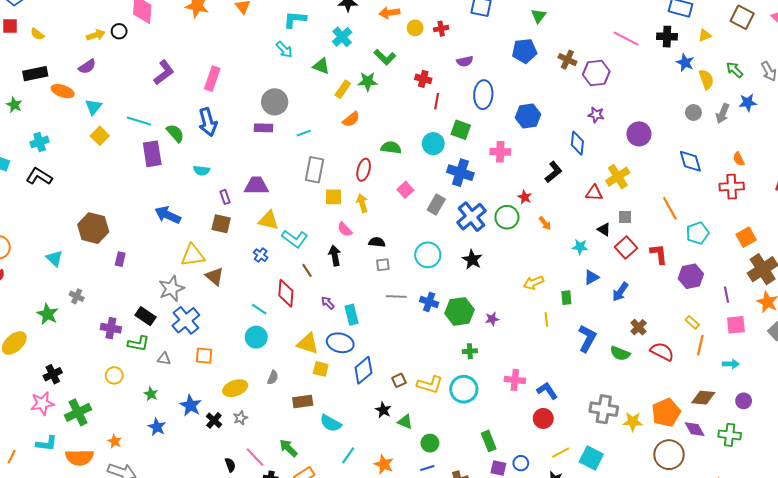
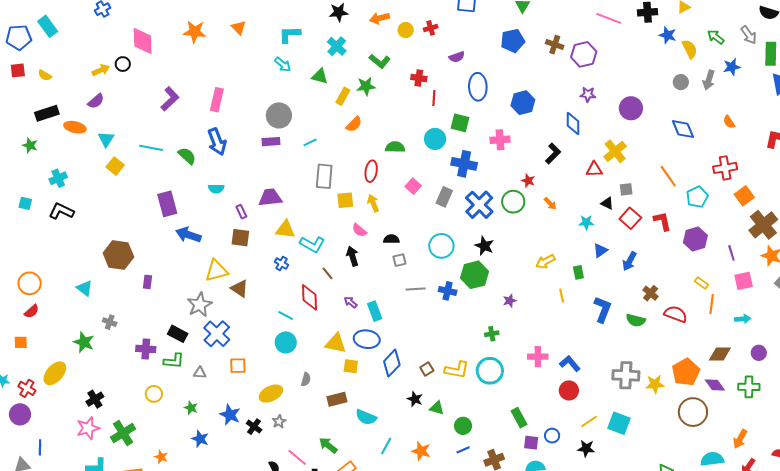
purple rectangle: (152, 154) -> (167, 204), moved
red cross: (732, 187) -> (725, 168), moved
green hexagon: (459, 311) -> (474, 275), moved

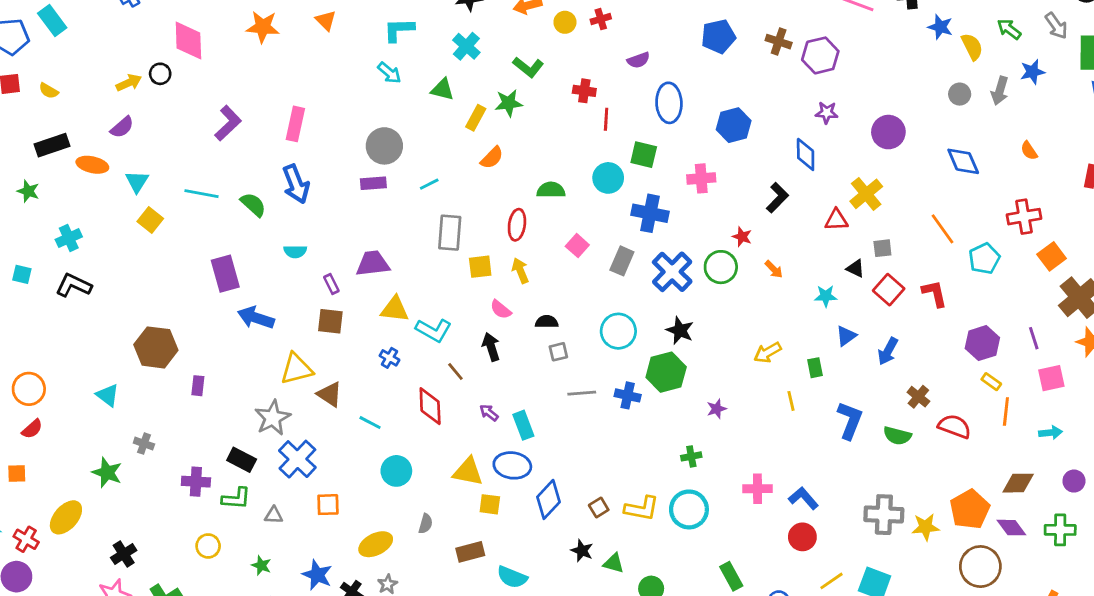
purple hexagon: (695, 239) -> (982, 343), moved
cyan line: (286, 315) -> (370, 423), moved

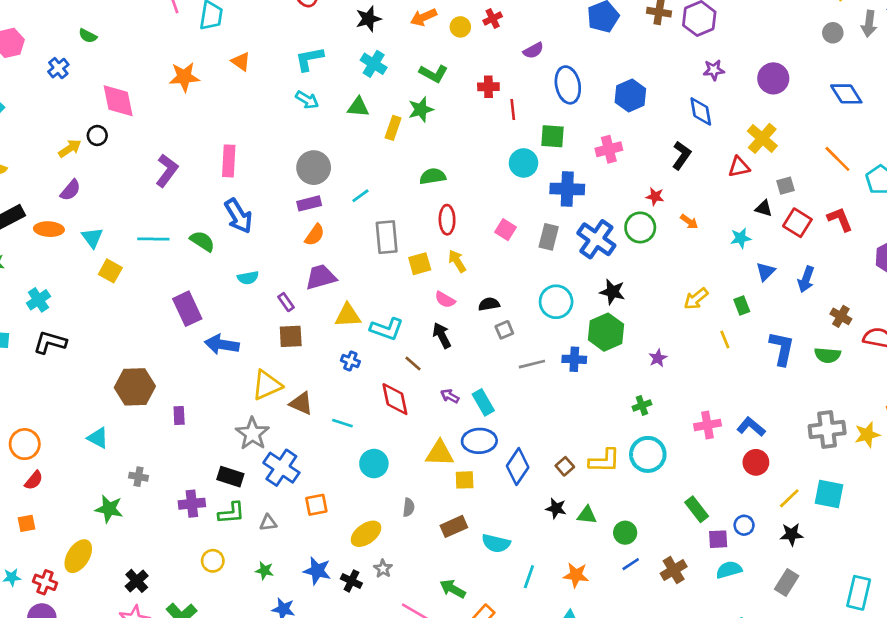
orange semicircle: (492, 158) -> (315, 235), moved
green semicircle: (551, 190) -> (433, 176), moved

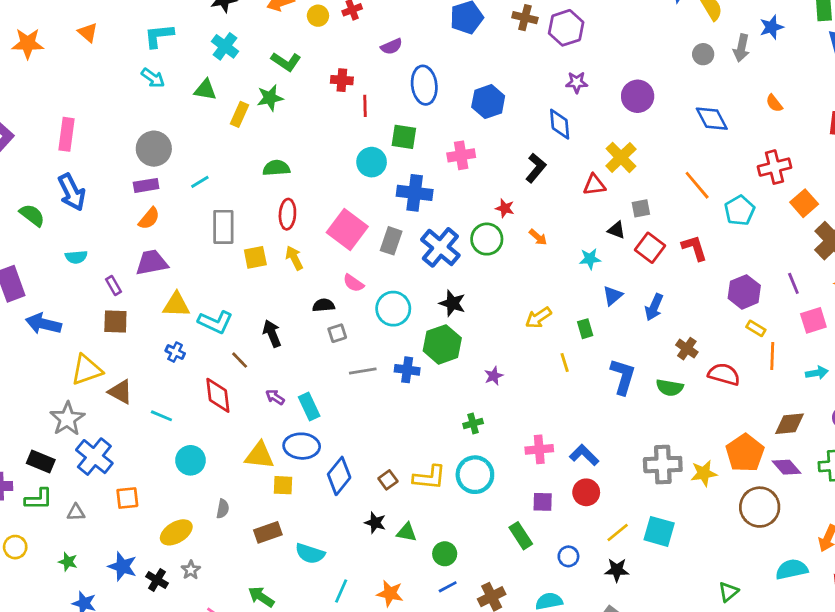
pink square: (506, 230) -> (347, 230), size x1.8
pink semicircle: (445, 300) -> (353, 283), moved
purple square: (718, 539) -> (543, 502), moved

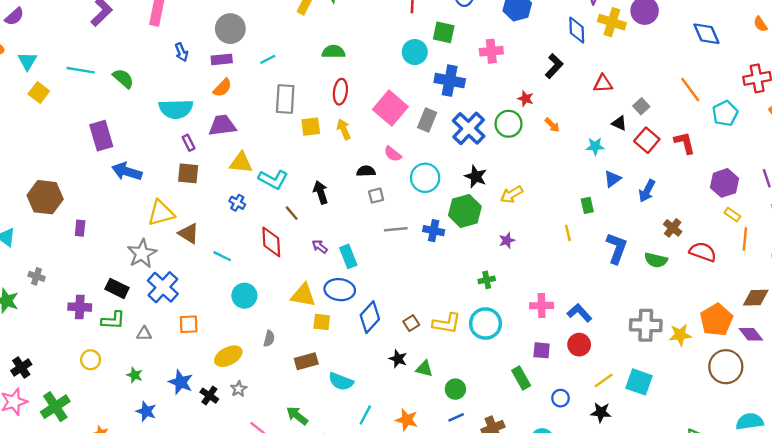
yellow cross: (621, 157) -> (612, 22), moved, turned -32
blue arrow: (72, 192) -> (181, 52), moved, size x0.6
gray square: (641, 208) -> (641, 106), turned -35
cyan semicircle: (76, 257) -> (176, 109), moved, size x1.8
yellow arrow: (538, 318) -> (512, 194), moved

